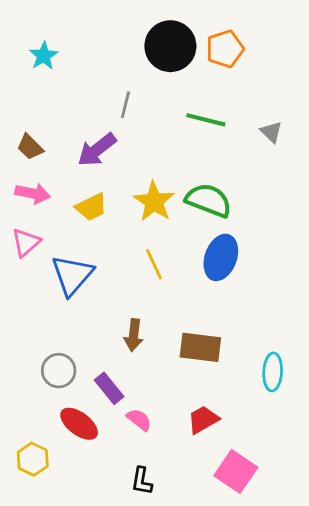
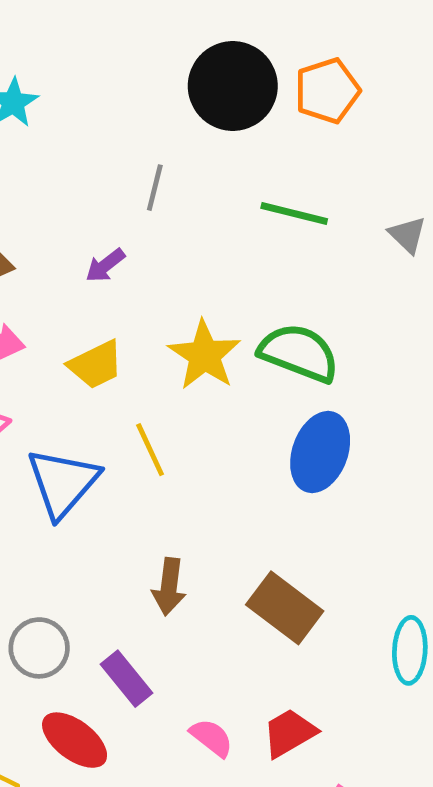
purple arrow: (97, 150) -> (105, 265), size x0.6
yellow line: (154, 264) -> (150, 450), moved
brown rectangle: (200, 347) -> (285, 608), turned 30
pink semicircle: (139, 420) -> (211, 738), moved

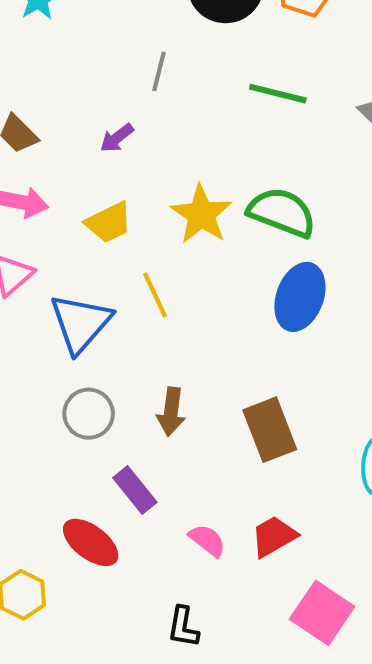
brown rectangle: (285, 608) -> (270, 430), turned 32
gray circle: (39, 648) -> (89, 414), moved

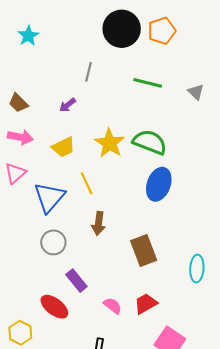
brown arrow: (171, 412) -> (99, 223), moved

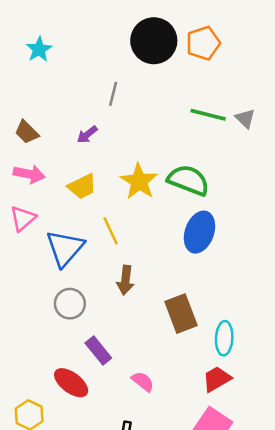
green line: (148, 83) -> (208, 115), moved
cyan ellipse: (197, 269) -> (224, 338), moved
red trapezoid: (146, 304) -> (217, 379), moved

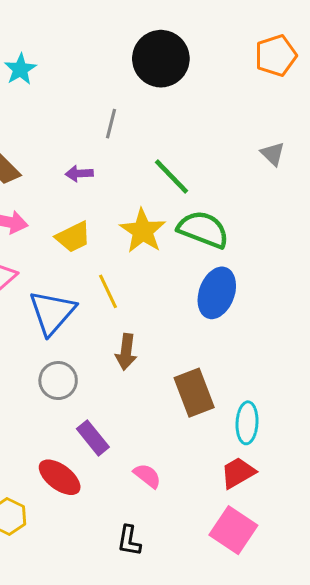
orange pentagon: (203, 43) -> (276, 56), moved
green line: (208, 115) -> (171, 177), moved, turned 32
purple arrow: (87, 135) -> (79, 173), turned 35

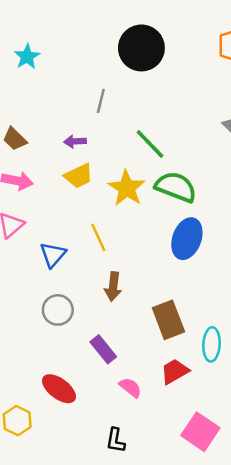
yellow trapezoid: (73, 237) -> (79, 176), moved
blue triangle: (52, 313) -> (53, 255), size x0.7
purple rectangle: (93, 438) -> (103, 349), moved
red trapezoid: (238, 473) -> (175, 371), moved

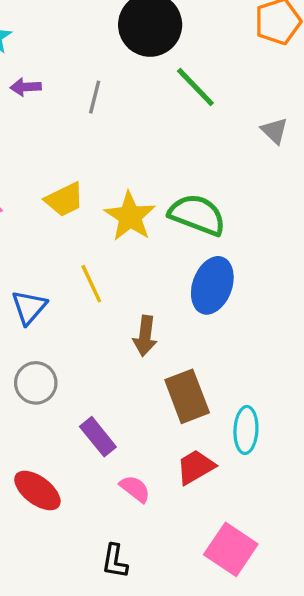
purple arrow: (75, 141) -> (26, 87), moved
green line: (150, 144) -> (195, 87), moved
brown arrow: (113, 287) -> (145, 336), moved

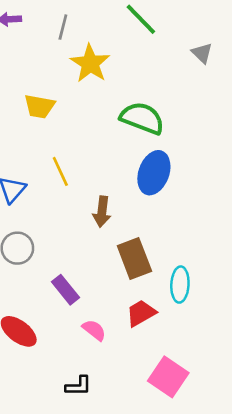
yellow trapezoid: (64, 200) -> (39, 106), turned 36
yellow star: (130, 216) -> (90, 63), moved
black L-shape: (115, 561) -> (78, 386), turned -100

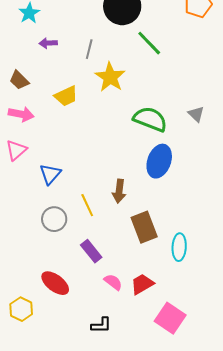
gray triangle: (202, 53) -> (196, 114), moved
yellow trapezoid: (39, 106) -> (66, 96), moved, turned -35
yellow line: (60, 171) -> (87, 205), moved
red trapezoid: (141, 313) -> (142, 284), moved

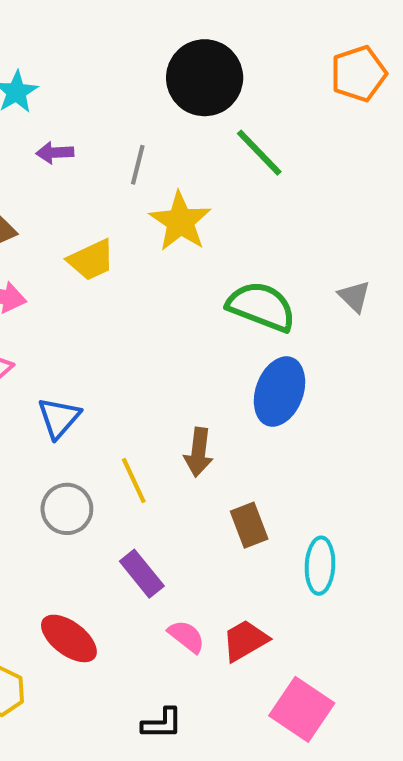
brown rectangle: (144, 227) -> (249, 525), size x0.7

